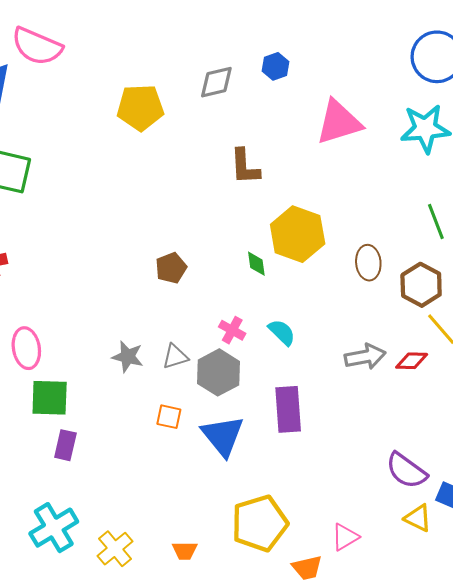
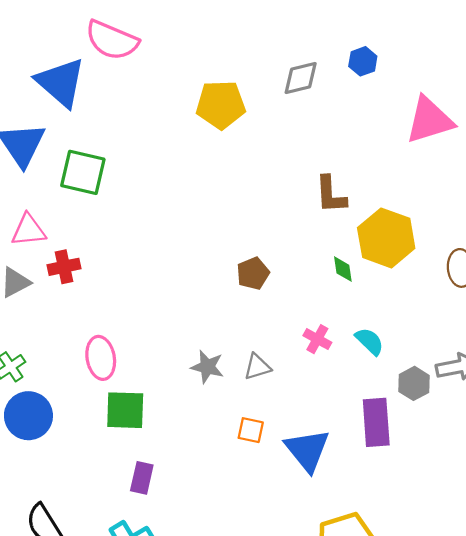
brown L-shape: (245, 167) -> (331, 195), moved
gray hexagon: (218, 372) -> (414, 383), moved, size x0.7
purple rectangle: (65, 445) -> (142, 478), moved

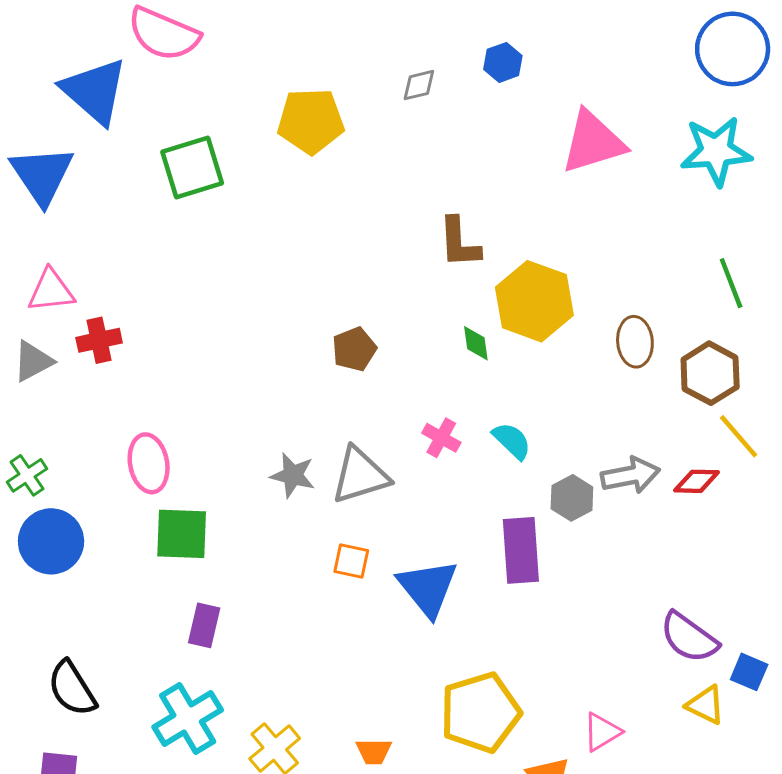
gray diamond: (301, 78) -> (419, 85), size x0.7
green square: (83, 172) -> (192, 168), moved, turned -30
gray triangle: (257, 367) -> (360, 475), size x1.6

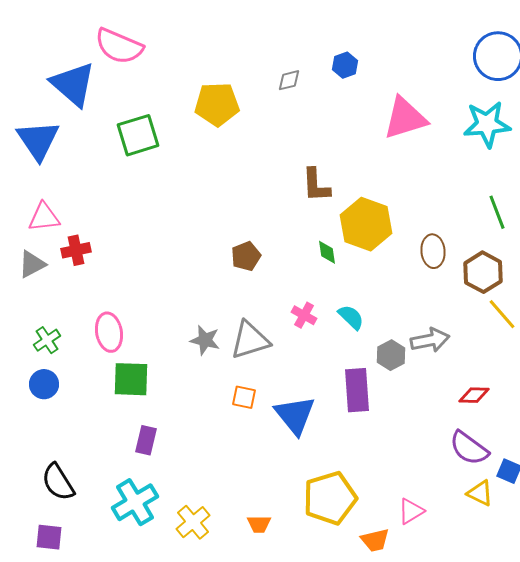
green cross: (27, 475) -> (47, 340), moved
red diamond: (697, 481) -> (474, 395), moved
blue circle: (51, 541) -> (44, 384), size x0.7

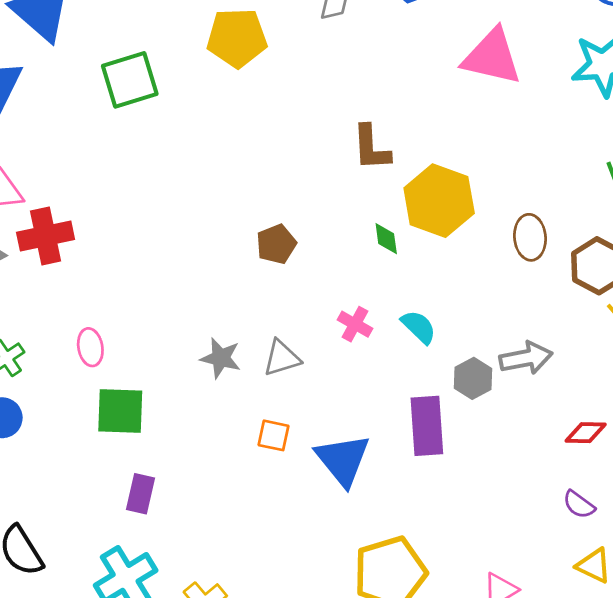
pink triangle: (405, 118) -> (492, 57), turned 30
red cross: (76, 250) -> (46, 236), size x1.4
pink ellipse: (109, 332) -> (90, 347), size x0.7
gray triangle: (250, 340) -> (282, 358), size x0.7
purple semicircle: (469, 448) -> (579, 505), size x0.6

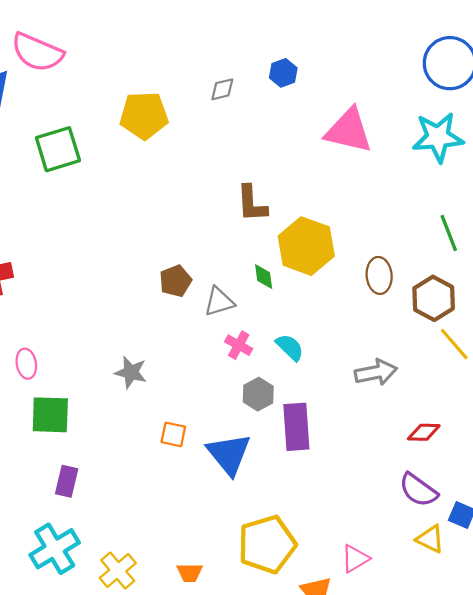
gray triangle: (282, 358) -> (219, 302), moved
gray hexagon: (473, 378) -> (258, 394), moved
purple semicircle: (579, 505) -> (418, 490), size x1.5

